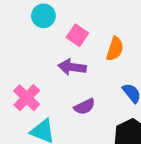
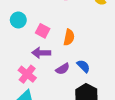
pink cross: (27, 98) -> (27, 74), moved
purple semicircle: (85, 107) -> (63, 69), moved

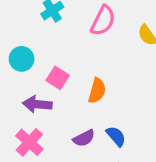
purple arrow: (41, 53) -> (37, 104), moved

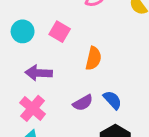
pink square: (58, 78) -> (60, 32), moved

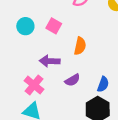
purple arrow: (39, 73) -> (50, 61), moved
blue semicircle: (112, 100) -> (103, 84), moved, turned 63

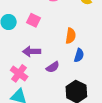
orange semicircle: (80, 46) -> (71, 36), moved
blue semicircle: (103, 84) -> (79, 55), moved

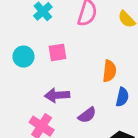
pink square: (33, 20) -> (57, 52), turned -32

